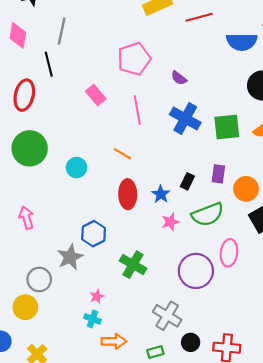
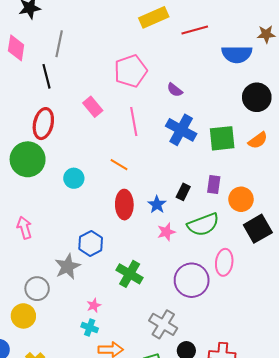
red ellipse: (24, 95) -> (43, 124), moved

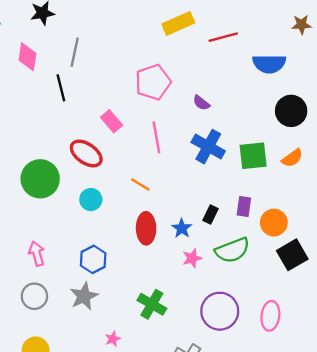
brown star: (266, 34) -> (301, 25), moved
red ellipse: (43, 124) -> (86, 153), moved, turned -68
blue hexagon: (91, 243) -> (93, 259), moved
pink ellipse: (224, 262) -> (270, 316), moved
gray circle: (37, 289) -> (34, 296), moved

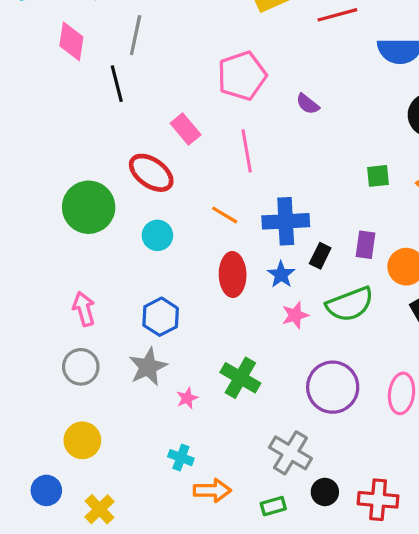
blue cross: (208, 147) -> (286, 221), moved, turned -32
green square: (253, 156) -> (378, 176), size x0.6
pink star: (113, 339) -> (187, 398), moved

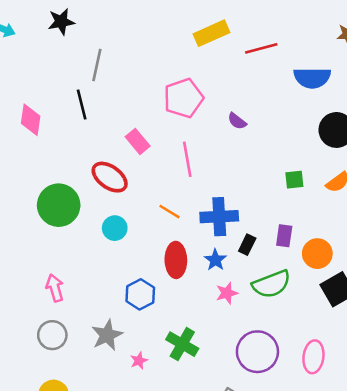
pink diamond: (71, 41) -> (31, 120), moved
blue hexagon: (161, 317) -> (140, 294), moved

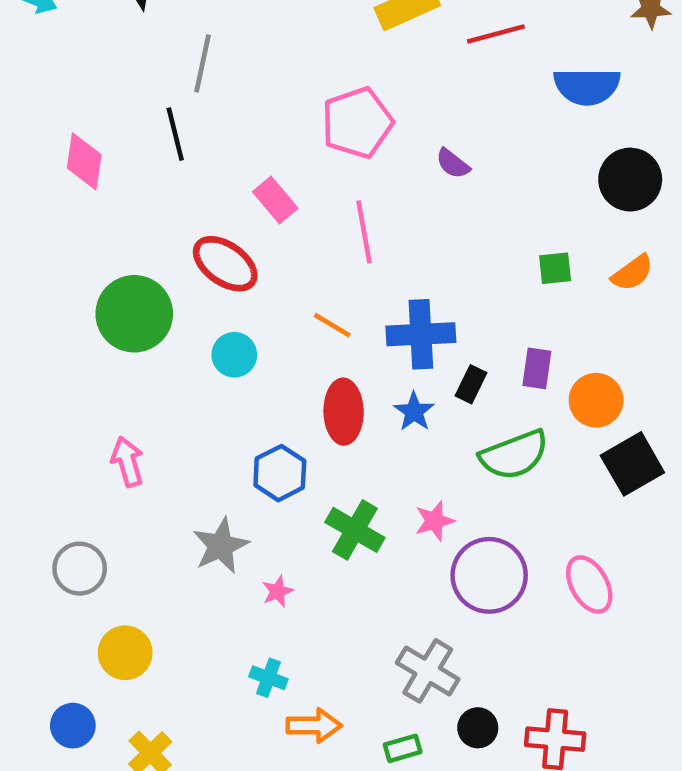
pink star: (227, 293) -> (435, 521), moved
gray circle: (52, 335) -> (80, 569), moved
green cross: (182, 344) -> (355, 530), moved
pink ellipse: (313, 357) -> (589, 584), turned -36

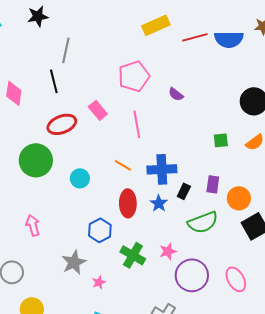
blue semicircle: (587, 86) -> (229, 39), moved
red ellipse: (225, 264) -> (62, 124), moved, turned -56

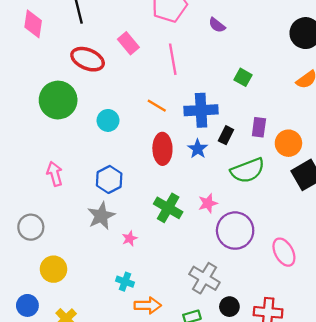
red ellipse: (62, 124) -> (88, 59), turned 44
green square: (221, 140) -> (243, 77), moved, turned 35
blue hexagon: (100, 230) -> (109, 179), moved
pink ellipse: (236, 279) -> (284, 252), moved

